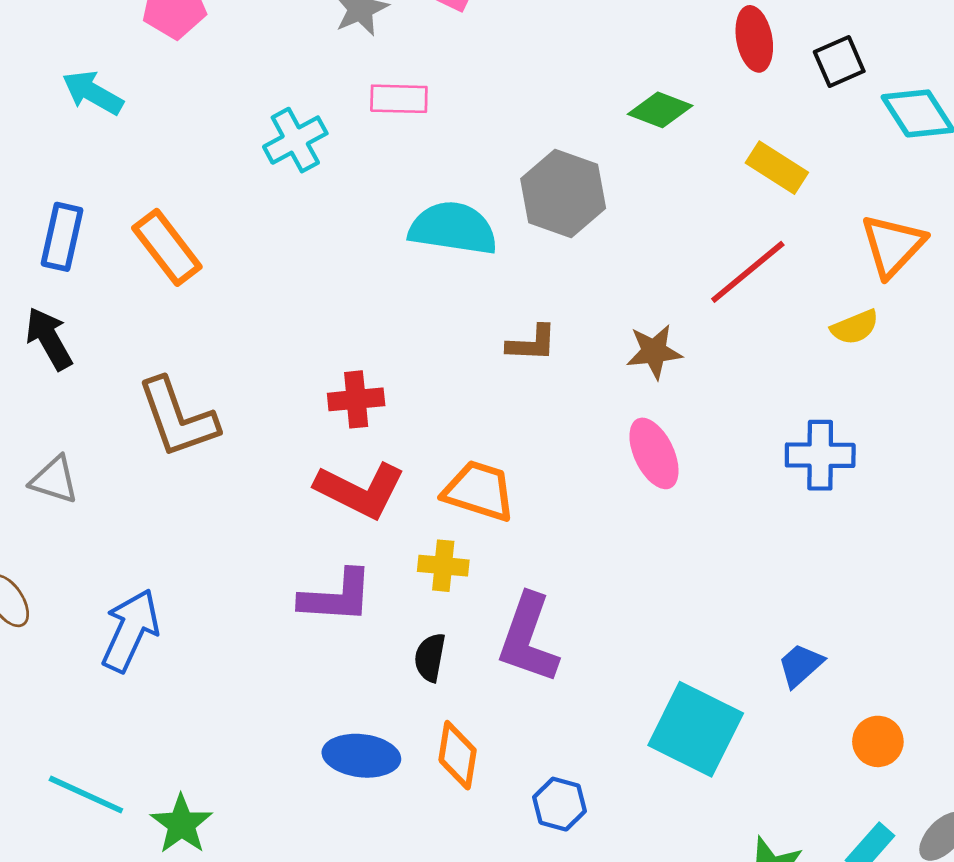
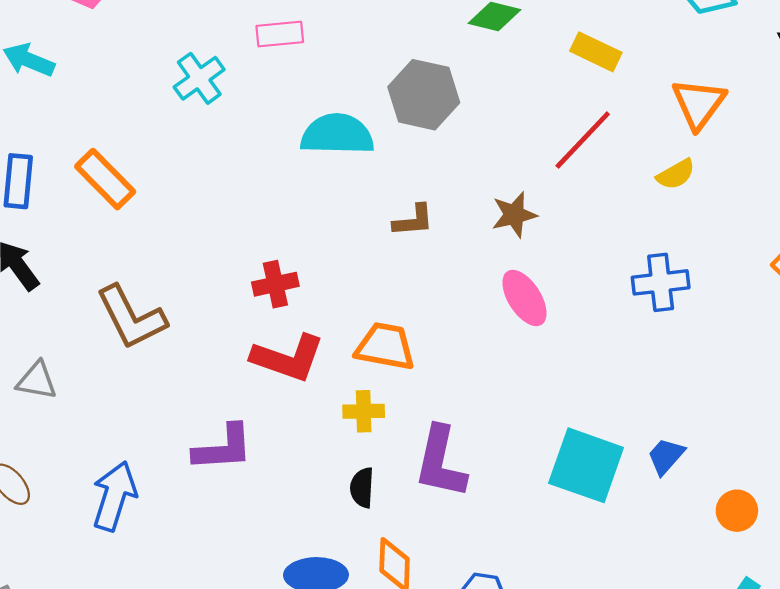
purple L-shape: (336, 597) -> (223, 448), moved
cyan square: (696, 729) -> (586, 465), moved

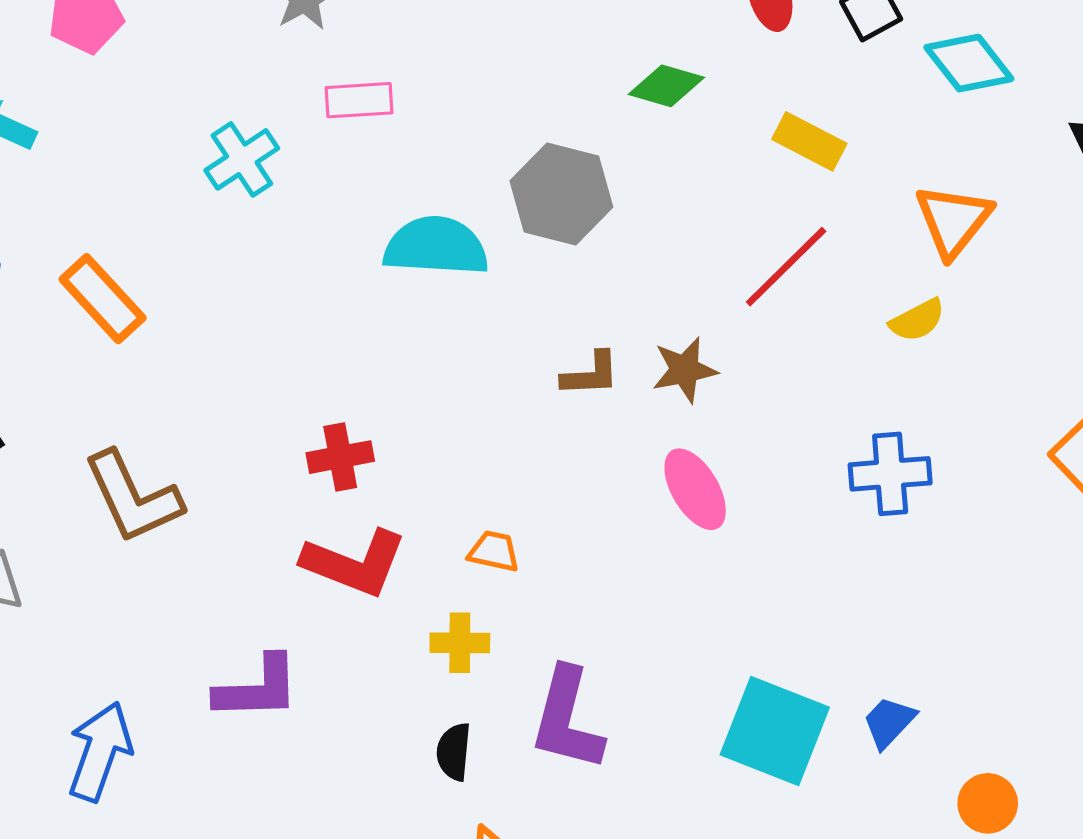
brown L-shape: (413, 220) -> (591, 374), moved
orange trapezoid: (385, 346) -> (494, 551), size x0.6

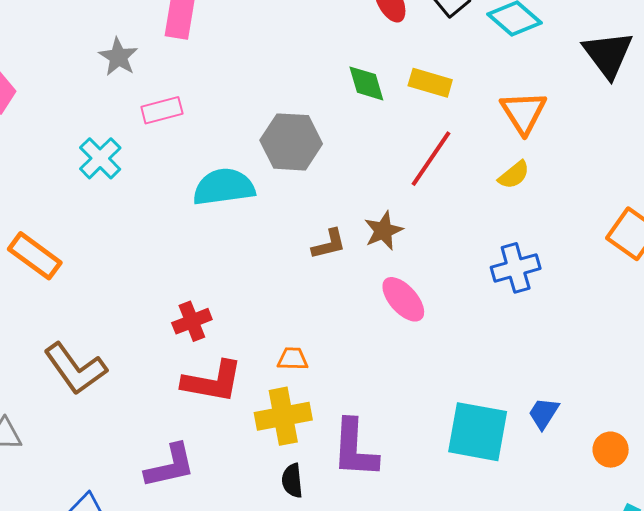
green diamond: (666, 86) -> (366, 83), moved, turned 69
yellow cross: (460, 643) -> (283, 416), size x1.6

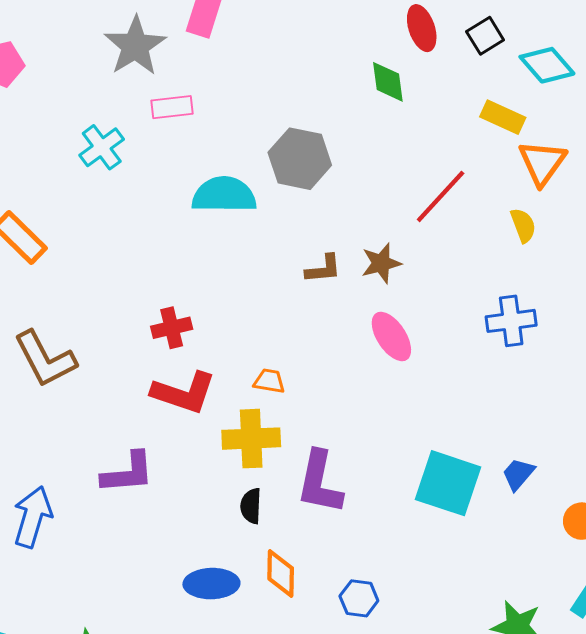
gray star: (118, 57) -> (135, 46), size x1.5
green diamond: (366, 83) -> (388, 82), moved
yellow rectangle: (430, 83) -> (503, 117), moved
yellow semicircle: (514, 175) -> (523, 225), turned -80

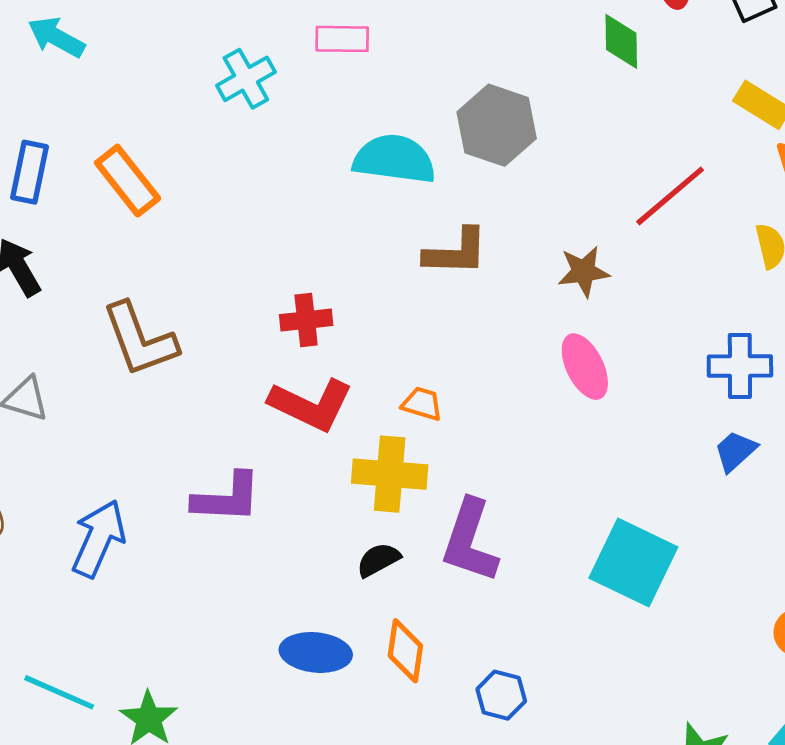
brown L-shape: (323, 269) -> (456, 252), moved, size x1.4
blue trapezoid: (518, 474) -> (735, 451), moved
black semicircle: (251, 506) -> (378, 560), turned 52

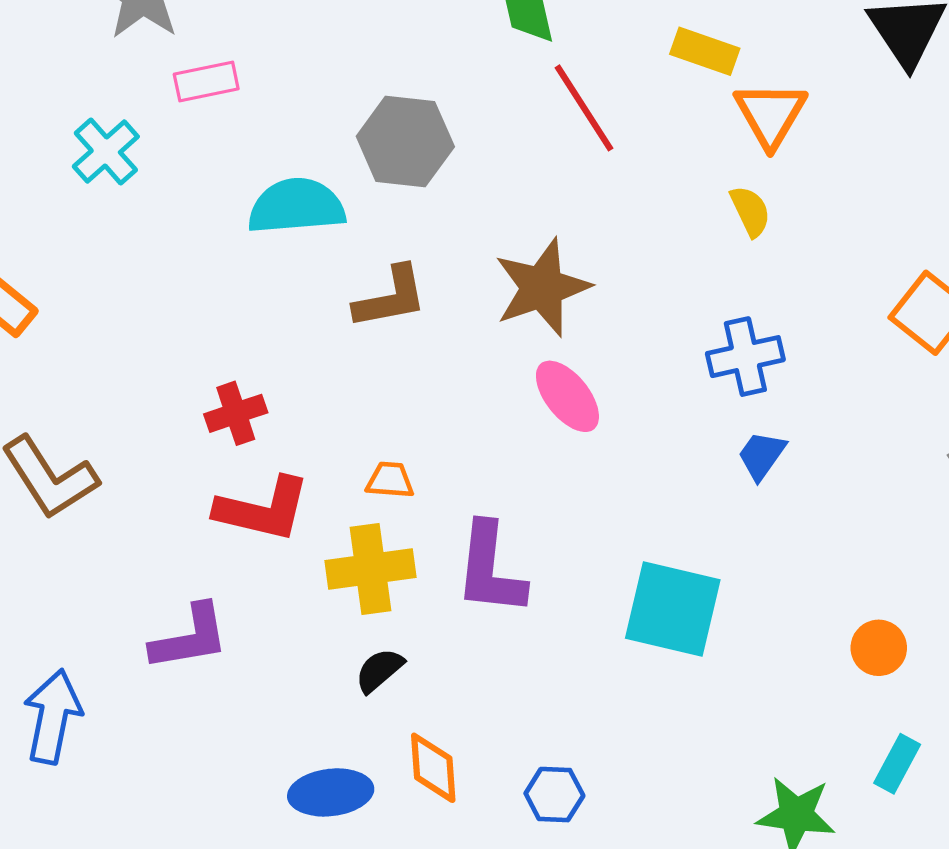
red line: (670, 196) -> (584, 108), moved, turned -70
brown star: (584, 272) -> (542, 288), size x1.6
purple L-shape: (470, 541) -> (490, 569), moved

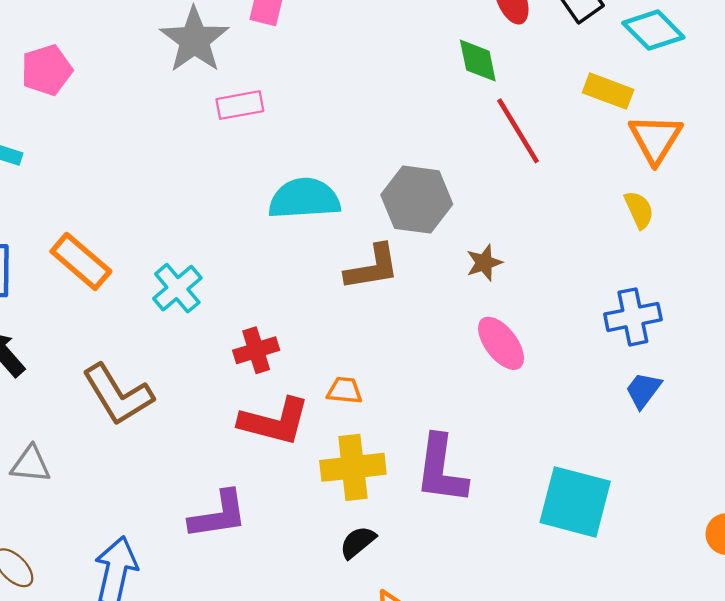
gray hexagon: (405, 142) -> (417, 200), moved
cyan cross: (106, 152) -> (177, 288), moved
brown star: (542, 288) -> (484, 263), size x0.5
orange trapezoid: (390, 480) -> (344, 391), moved

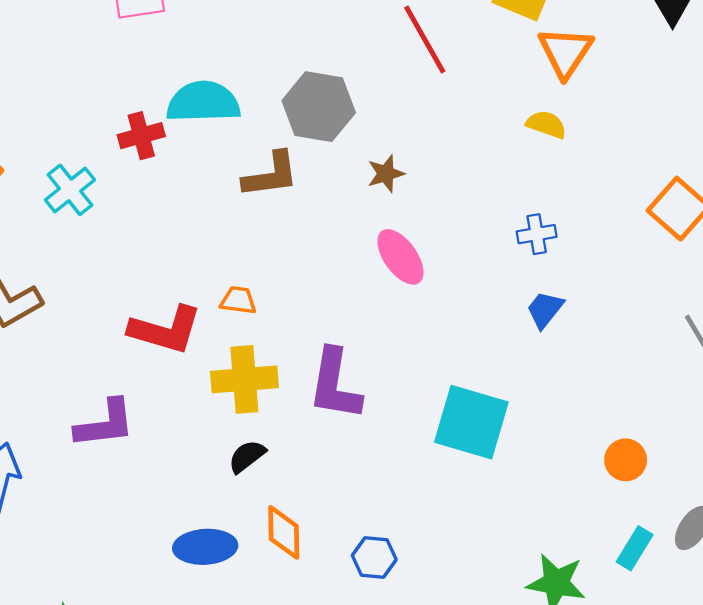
yellow semicircle: (639, 210) -> (546, 124), turned -48
blue cross: (633, 317) -> (537, 234), size x0.7
red cross: (256, 350) -> (141, 136), moved

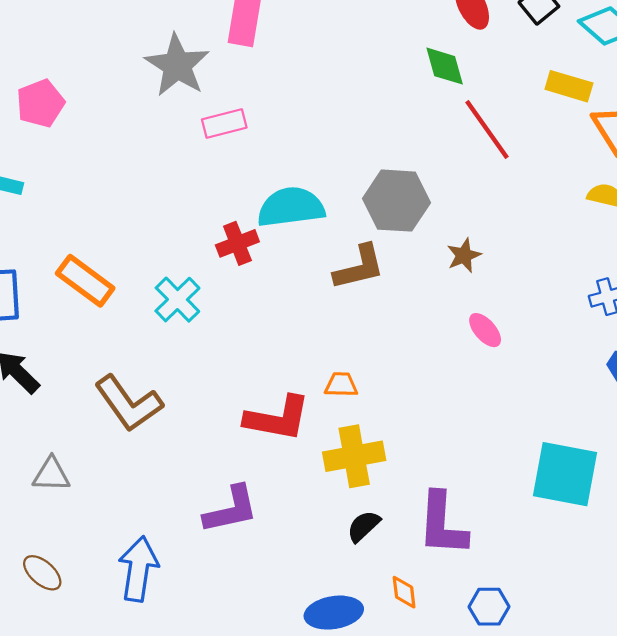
pink ellipse: (400, 257) -> (485, 330), size x0.7
purple L-shape: (335, 384) -> (442, 524), moved
orange diamond: (284, 532) -> (404, 592), size x0.7

